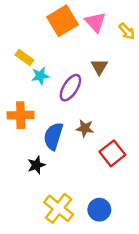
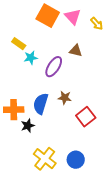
orange square: (63, 21) -> (48, 16), turned -30
brown triangle: (99, 67) -> (76, 51), turned -48
orange cross: (21, 115) -> (14, 110), moved

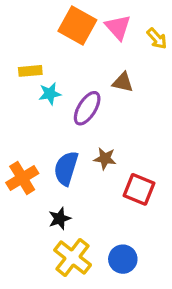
yellow rectangle: (19, 44) -> (30, 71), turned -40
orange cross: (14, 110) -> (22, 178), turned -30
red square: (86, 117) -> (139, 189), turned -30
black star: (28, 126) -> (60, 219), moved

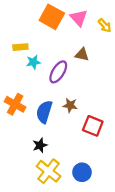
orange cross: (22, 178) -> (15, 104), moved, turned -30

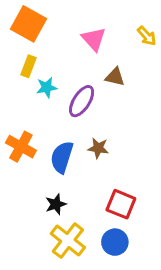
orange square: (52, 17) -> (29, 24), moved
pink triangle: (79, 18) -> (94, 39), moved
yellow rectangle: (20, 47) -> (29, 66), turned -64
red square: (93, 126) -> (121, 204), moved

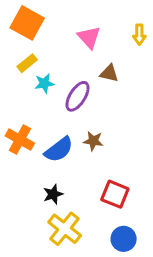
yellow arrow: (147, 36) -> (139, 34), turned 42
yellow rectangle: (29, 66) -> (27, 63), turned 30
blue semicircle: (62, 157) -> (59, 150), turned -144
blue circle: (115, 242) -> (124, 239), moved

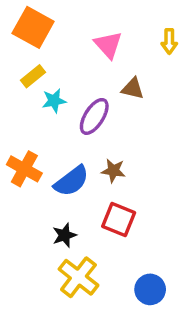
red square: (115, 194) -> (119, 220), moved

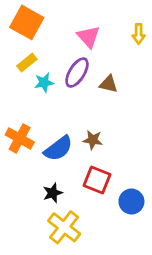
brown triangle: (133, 88) -> (109, 84), moved
purple ellipse: (94, 116) -> (77, 73), moved
blue circle: (150, 289) -> (131, 202), moved

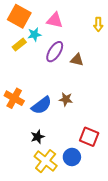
pink triangle: (88, 37) -> (55, 20), moved, turned -36
cyan star: (44, 83) -> (34, 34), moved
red square: (97, 180) -> (89, 137), moved
blue circle: (131, 202) -> (72, 157), moved

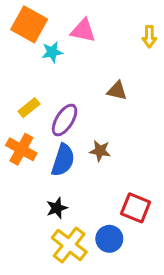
yellow rectangle: (19, 45) -> (29, 108), moved
purple ellipse: (55, 52) -> (65, 120), moved
blue semicircle: (42, 105) -> (63, 160), turned -35

